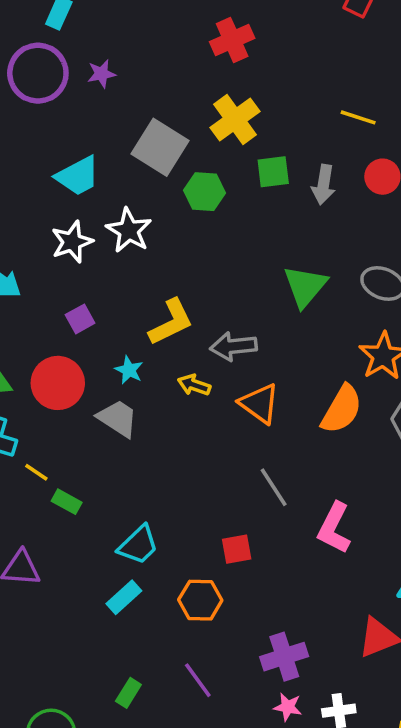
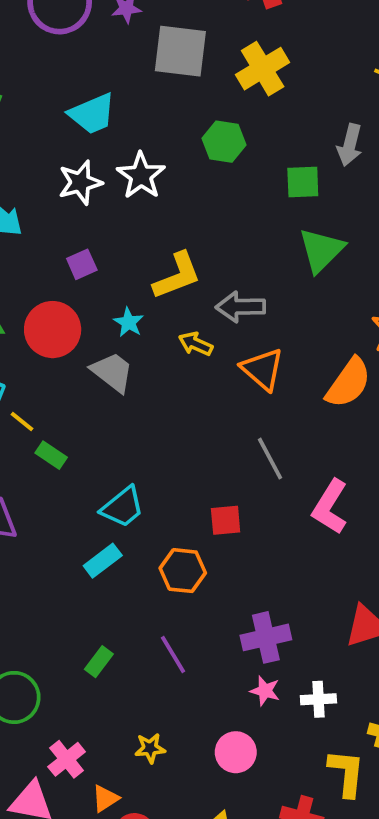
gray square: (160, 147) -> (180, 51), moved, turned -30
green square: (273, 172) -> (303, 182), moved

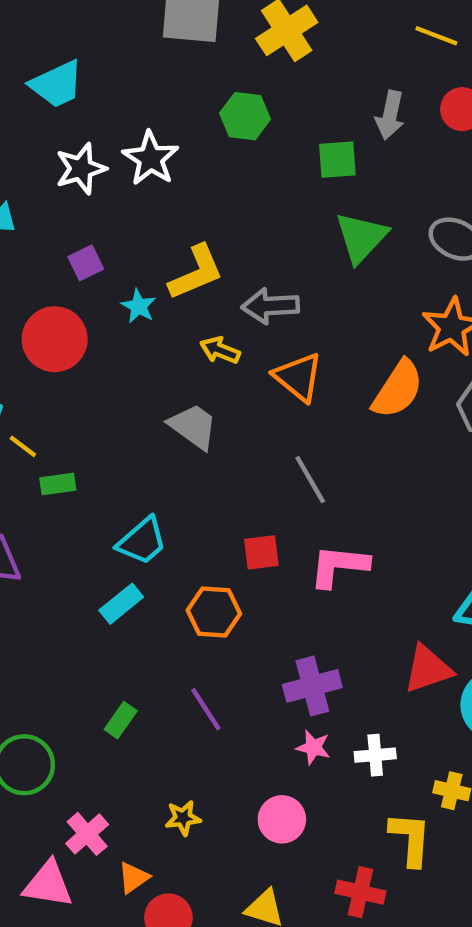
cyan trapezoid: (92, 114) -> (57, 84), moved
cyan star: (129, 322) -> (139, 306), moved
gray trapezoid: (112, 372) -> (193, 426), moved
green rectangle: (51, 455) -> (58, 484), turned -40
pink L-shape: (330, 507) -> (339, 566), moved, turned 66

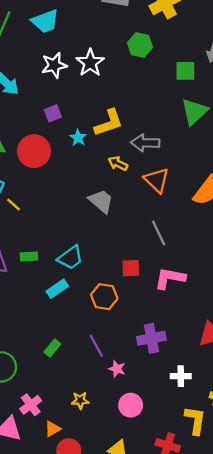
green rectangle: (58, 484) -> (29, 257), moved
pink star: (313, 747) -> (117, 369), moved

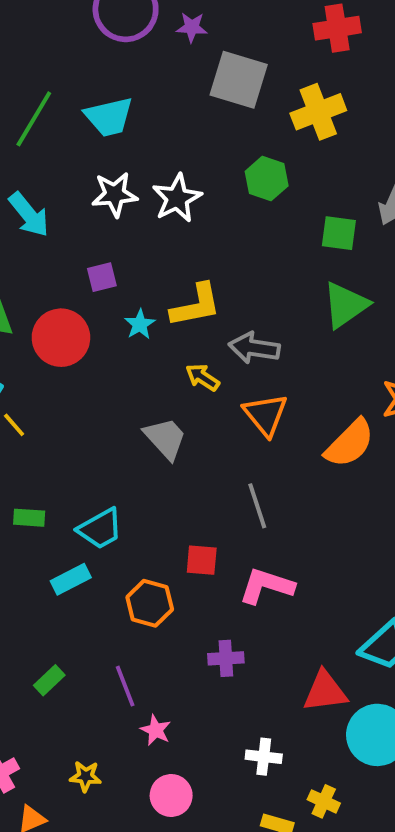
purple cross: (151, 338) -> (226, 658), moved, size x0.7

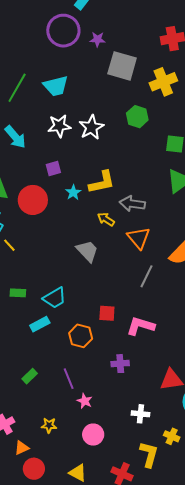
gray line: (257, 506) -> (146, 276), moved, turned 45

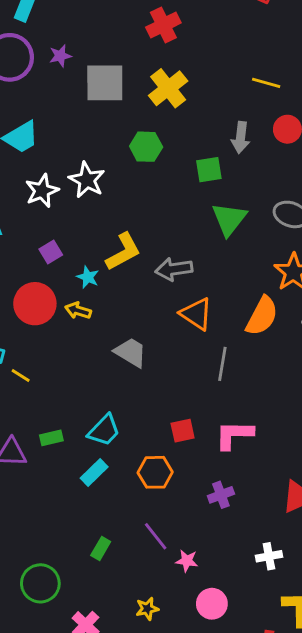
yellow arrow: (106, 219) -> (78, 311), moved

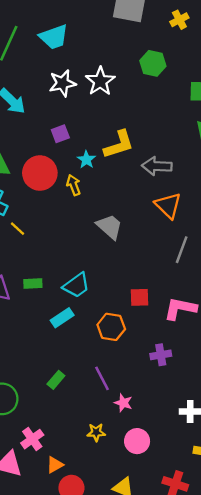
yellow cross: (168, 88) -> (179, 20), size x0.6
yellow arrow: (78, 311) -> (74, 185), turned 42
yellow star: (147, 609) -> (96, 432), moved

